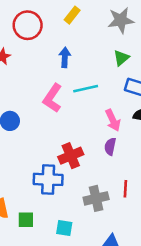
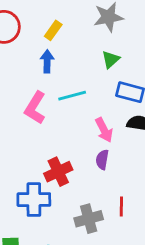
yellow rectangle: (72, 15) -> (53, 30), moved

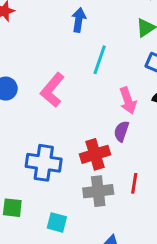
cyan line: (72, 96) -> (100, 60), turned -64
pink L-shape: (35, 108) -> (52, 90), moved
red cross: (58, 172) -> (95, 154), moved

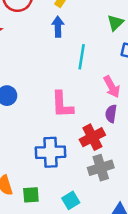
pink L-shape: (52, 90) -> (62, 105), moved, turned -32
cyan square: (57, 222) -> (71, 200), turned -36

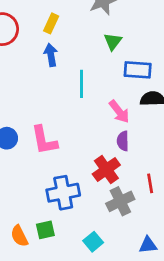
pink L-shape: (62, 105) -> (44, 140), moved
green square: (31, 195) -> (45, 230), moved

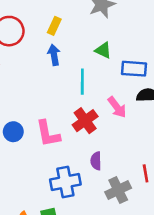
green triangle: (113, 41) -> (103, 50), moved, turned -42
purple semicircle: (123, 141) -> (96, 161), moved
red cross: (106, 170) -> (85, 121), moved

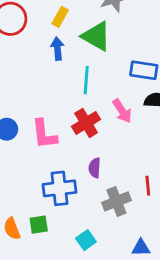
green triangle: (103, 50) -> (96, 36), moved, size x1.6

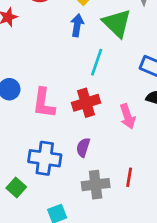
pink arrow: (122, 111) -> (127, 116), moved
green square: (39, 225) -> (16, 188), turned 36

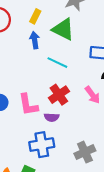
cyan line: (97, 62) -> (57, 63), turned -66
purple semicircle: (83, 147) -> (52, 117), moved, turned -88

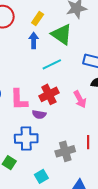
cyan line: (57, 63) -> (52, 64), turned -60

